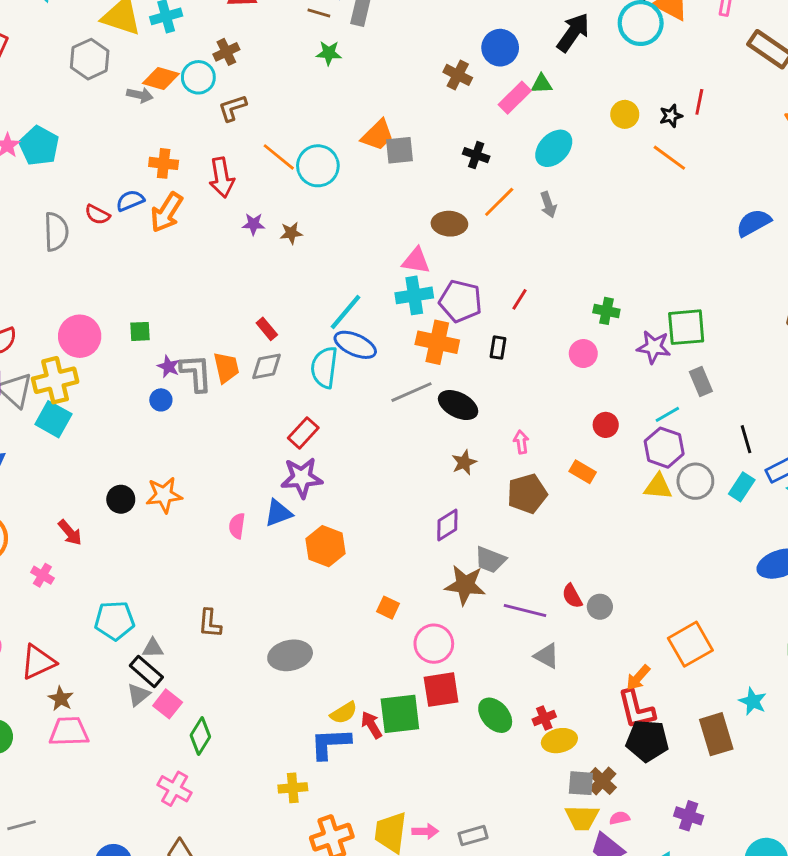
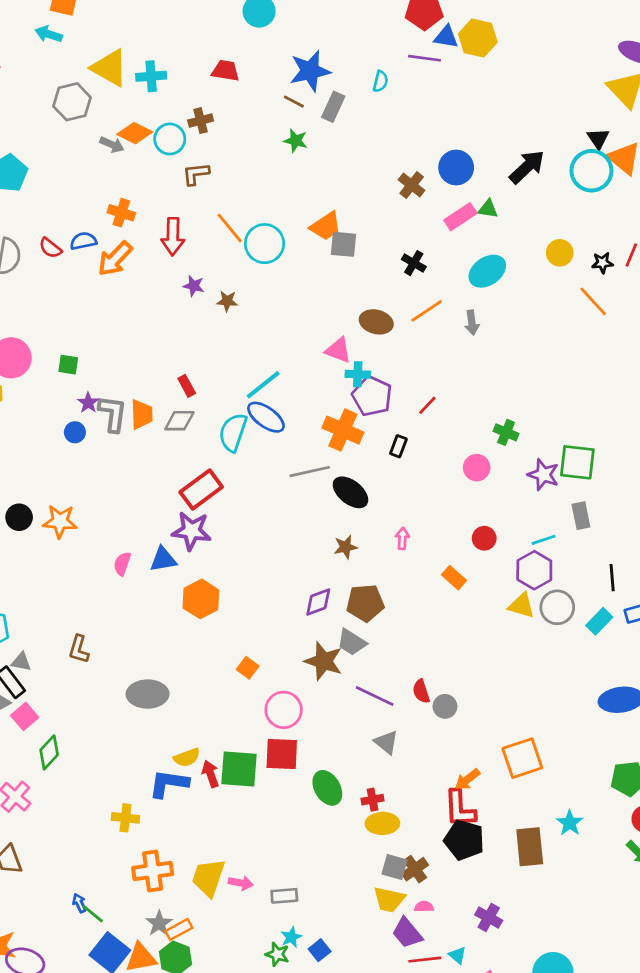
cyan cross: (414, 295) -> (358, 374), moved, size x0.7
red rectangle: (303, 433) -> (201, 489), size x1.4
brown pentagon: (527, 494) -> (365, 603), moved

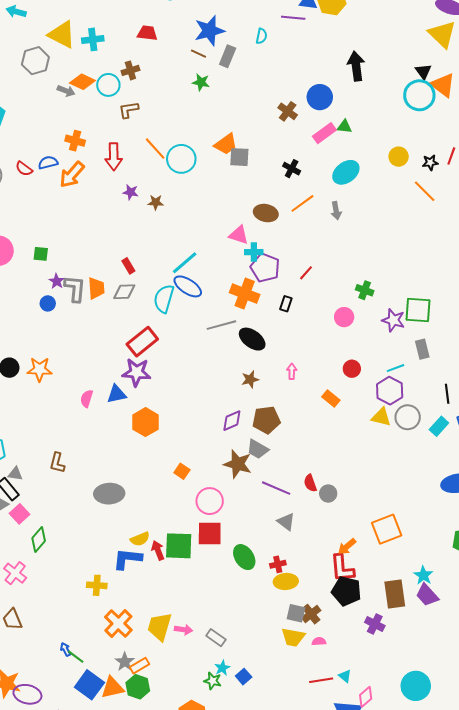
black arrow: (527, 167) -> (356, 66), moved, turned -52
orange cross: (153, 871) -> (118, 623), turned -36
gray rectangle: (284, 896) -> (216, 638), turned 42
purple cross: (489, 918) -> (375, 624), moved
purple trapezoid: (407, 933) -> (427, 595), moved

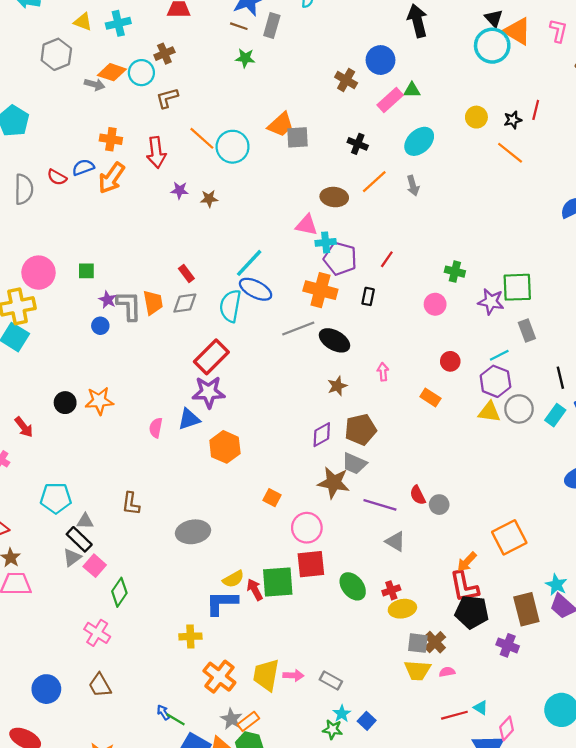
yellow triangle: (62, 35) -> (83, 22), size x0.6

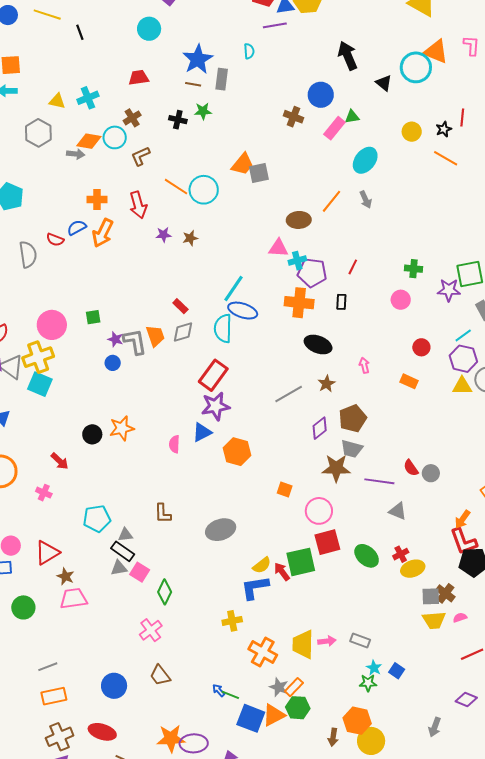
black triangle: (494, 18) -> (384, 83), moved
black cross: (358, 144) -> (178, 120), moved
gray line: (298, 328) -> (289, 394), moved
gray triangle: (72, 557) -> (119, 568), turned 36
pink cross: (97, 633) -> (151, 630), turned 30

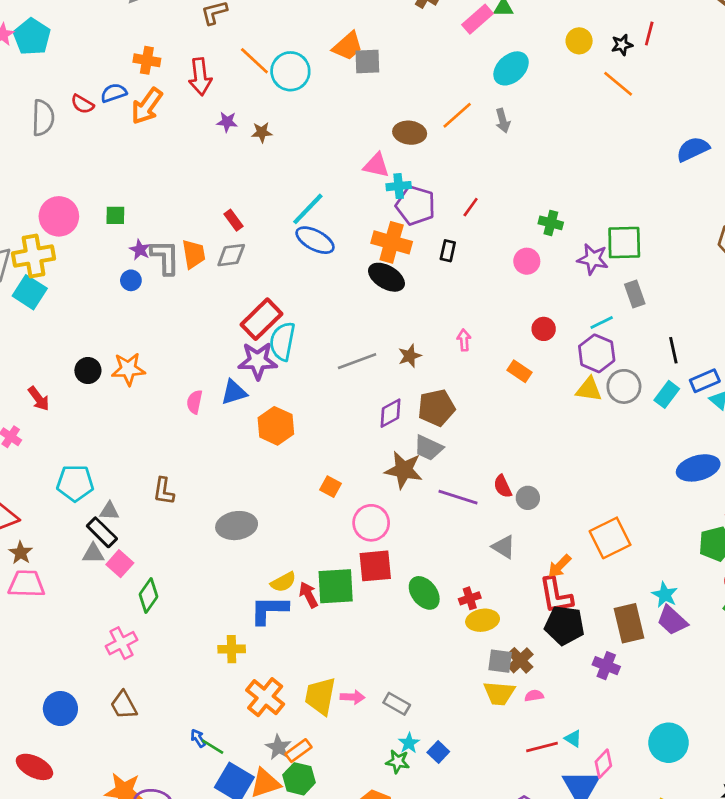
cyan semicircle: (223, 328) -> (282, 341), moved
black ellipse: (318, 344) -> (387, 277), moved
gray triangle: (398, 511) -> (504, 547), moved

